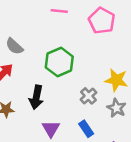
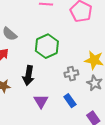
gray cross: (89, 96) -> (71, 74), turned 32

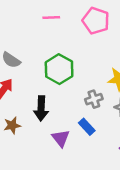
blue rectangle: (70, 101) -> (87, 127), moved

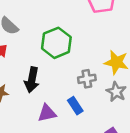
purple triangle: (61, 138) -> (47, 113), turned 48

